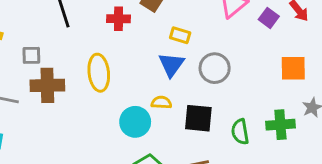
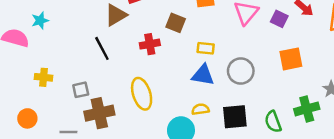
blue triangle: (171, 65) -> (203, 75), turned -45
orange square: (293, 68) -> (291, 59), moved

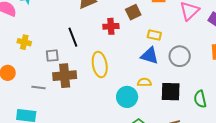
brown square: (176, 23) -> (133, 12), turned 35
black line: (102, 48) -> (73, 37), moved

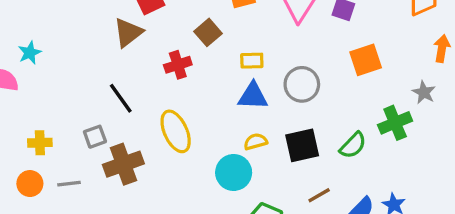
yellow cross: (24, 42) -> (40, 143), moved
gray line: (39, 87) -> (69, 184), moved
green semicircle: (200, 99) -> (353, 145), turned -108

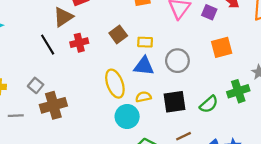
brown square: (208, 32) -> (118, 34), moved
red cross: (178, 65) -> (79, 43), moved
black line: (121, 98) -> (48, 45), moved
yellow ellipse: (176, 131) -> (115, 84), moved
gray square: (95, 137) -> (36, 85), turned -35

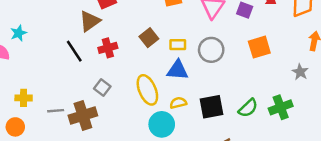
gray circle: (177, 61) -> (211, 50), moved
gray square: (36, 85) -> (102, 87), moved
green cross: (238, 91) -> (281, 107), moved
gray line: (16, 116) -> (56, 111), moved

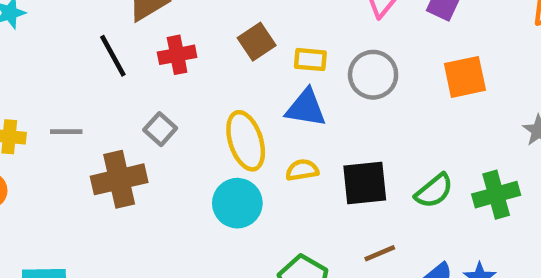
gray line: (56, 111) -> (66, 132), moved
cyan circle: (162, 124) -> (237, 203), moved

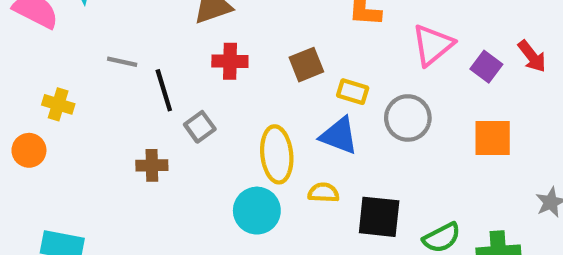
black line: (113, 56) -> (164, 90), moved
gray line: (66, 132) -> (122, 62), moved
brown cross: (119, 179) -> (152, 165), size x0.6

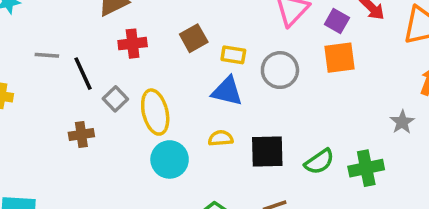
orange square: (493, 138) -> (339, 58), moved
yellow ellipse: (277, 154) -> (155, 112), moved

